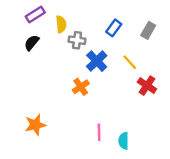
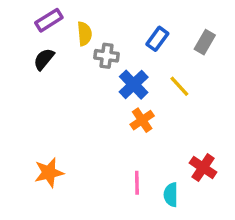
red cross: (147, 86) -> (203, 168), moved
orange cross: (81, 87) -> (142, 120), moved

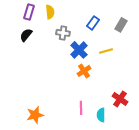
purple rectangle: (49, 20) -> (29, 12), turned -42
yellow semicircle: (84, 34) -> (50, 12), moved
yellow line: (179, 86) -> (106, 51), turned -64
orange star: (49, 173) -> (35, 115), moved

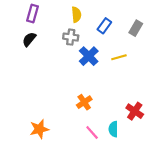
yellow semicircle: (50, 12) -> (76, 15), moved
orange cross: (84, 71) -> (84, 102), moved
pink line: (81, 108) -> (92, 132), moved, turned -40

